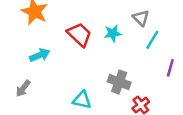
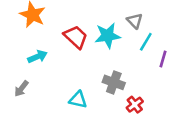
cyan star: (113, 33) -> (108, 36), size x1.5
purple line: (170, 68) -> (163, 59), moved

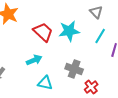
gray triangle: (135, 21) -> (96, 12), moved
cyan arrow: (37, 57) -> (34, 60), moved

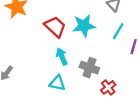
cyan arrow: (34, 60) -> (62, 57), moved, turned -91

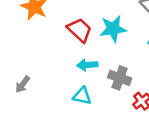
cyan arrow: (62, 57) -> (87, 65), turned -70

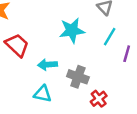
red trapezoid: (80, 30) -> (17, 45), moved

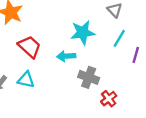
cyan arrow: (47, 65) -> (66, 56), moved
cyan triangle: (43, 94) -> (26, 80), moved

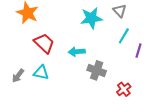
cyan star: (83, 33) -> (91, 18), moved
red cross: (109, 99) -> (124, 89), moved

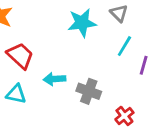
cyan arrow: (77, 52) -> (55, 79), moved

